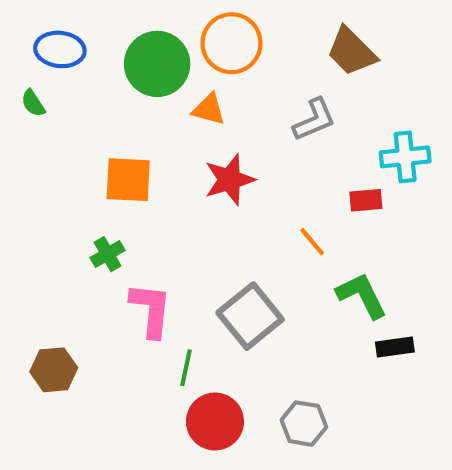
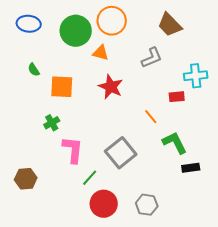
green semicircle: (33, 103) -> (34, 70), moved
red star: (229, 180) -> (111, 87), turned -30
green line: (186, 368) -> (90, 178), turned 30

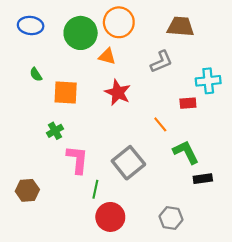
brown trapezoid: (170, 25) -> (181, 27), turned 140
green line: (90, 178) -> (95, 189), turned -30
gray hexagon: (147, 205) -> (171, 218), moved

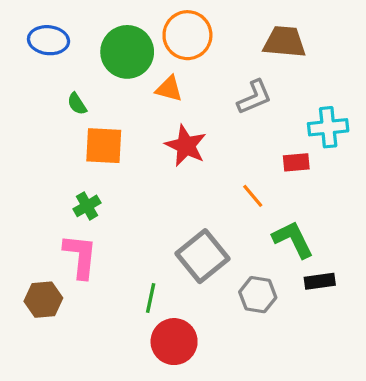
green semicircle: (36, 74) -> (77, 104), moved
pink L-shape: (77, 160) -> (80, 256), moved
gray hexagon: (171, 218) -> (258, 295), moved

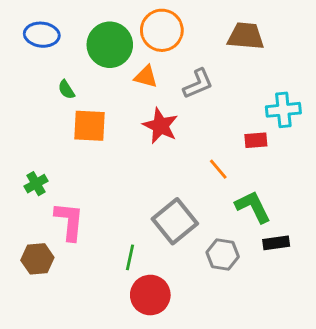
gray L-shape: (254, 97) -> (198, 84), moved
green cross: (87, 206) -> (36, 184), moved

